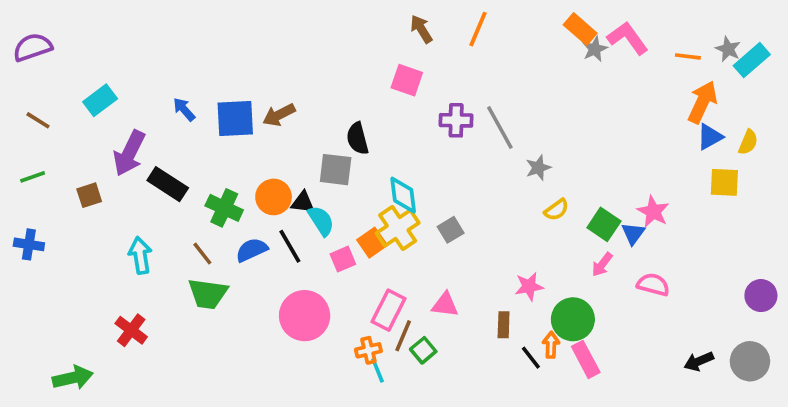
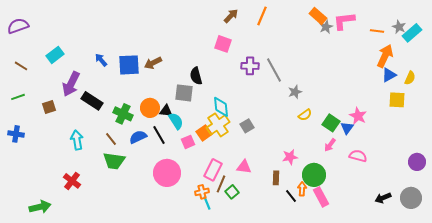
brown arrow: (421, 29) -> (231, 16), turned 77
pink L-shape: (628, 38) -> (344, 21), turned -60

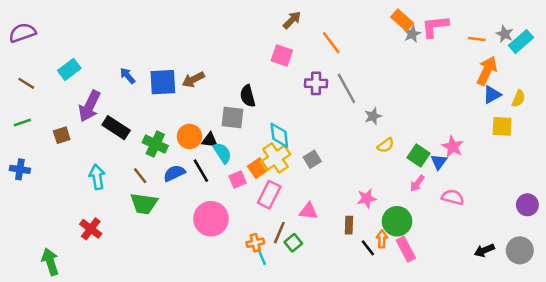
orange line: (262, 16) -> (331, 43), moved, turned -60
pink rectangle: (213, 170) -> (269, 195), moved
green arrow: (40, 207) -> (50, 262), turned -95

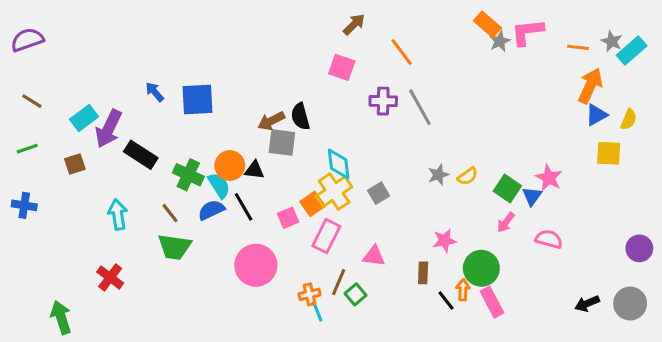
cyan rectangle: (69, 69) -> (84, 118), moved
brown arrow: (193, 80) -> (271, 121), moved
gray star: (373, 116) -> (438, 175), moved
cyan semicircle: (222, 153) -> (219, 185), moved

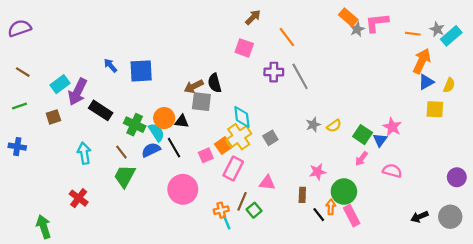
green trapezoid: (175, 247) -> (125, 176), turned 110

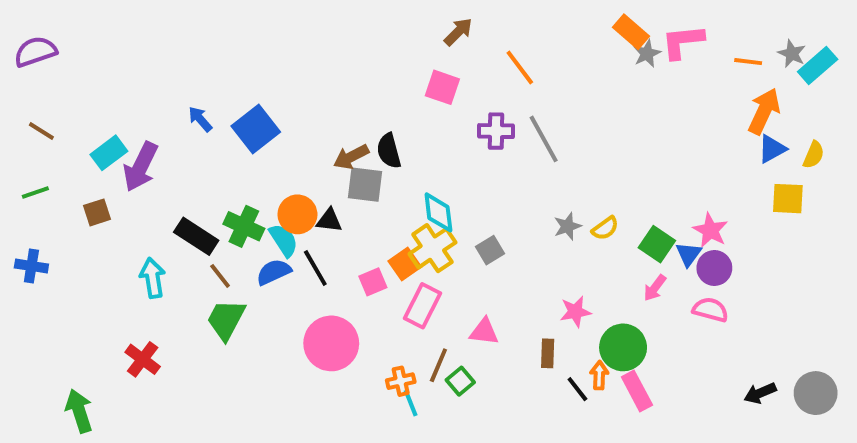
blue square: (141, 71) -> (256, 129), turned -35
black rectangle: (101, 110) -> (196, 236), moved
purple circle: (457, 177) -> (714, 268), moved

